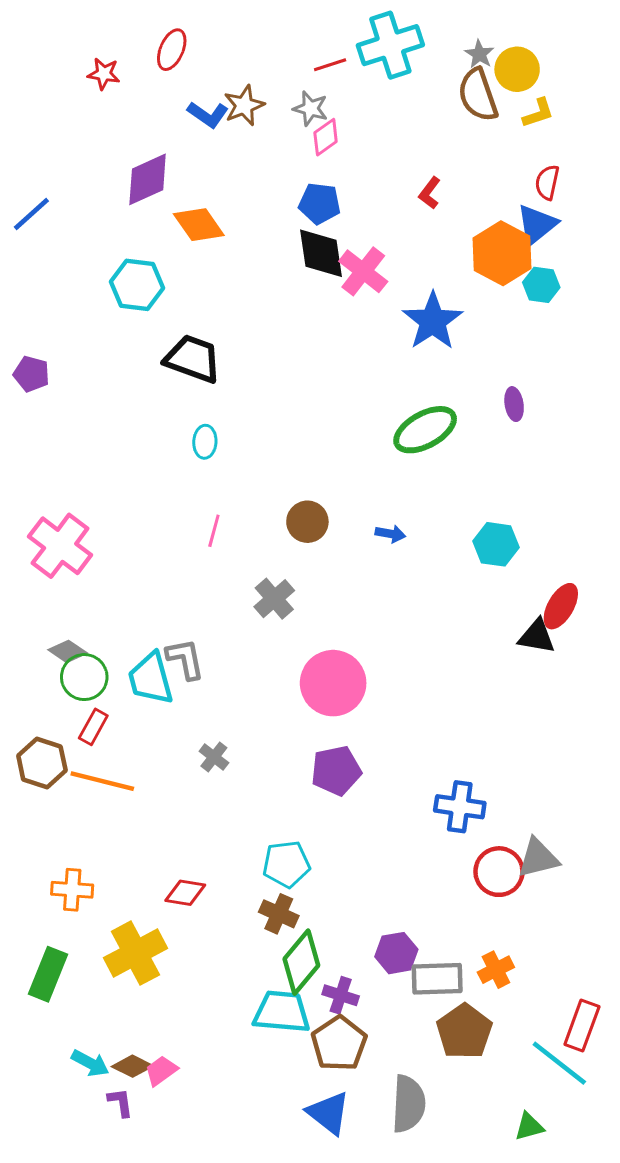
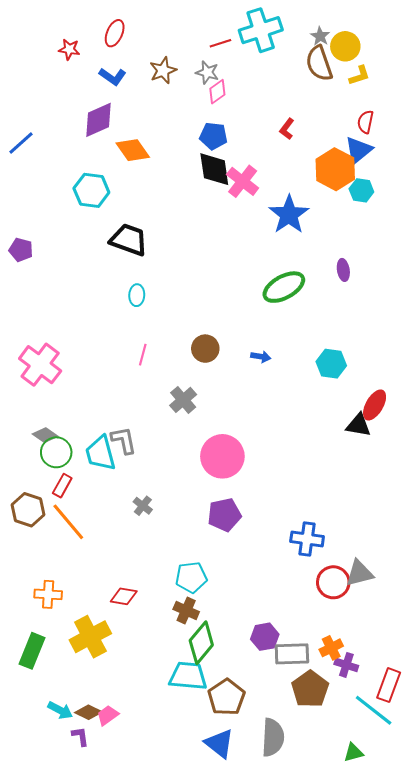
blue L-shape: (208, 114) -> (113, 77), moved
orange line: (102, 781) -> (68, 522), turned 36
purple cross: (341, 995) -> (346, 665), moved

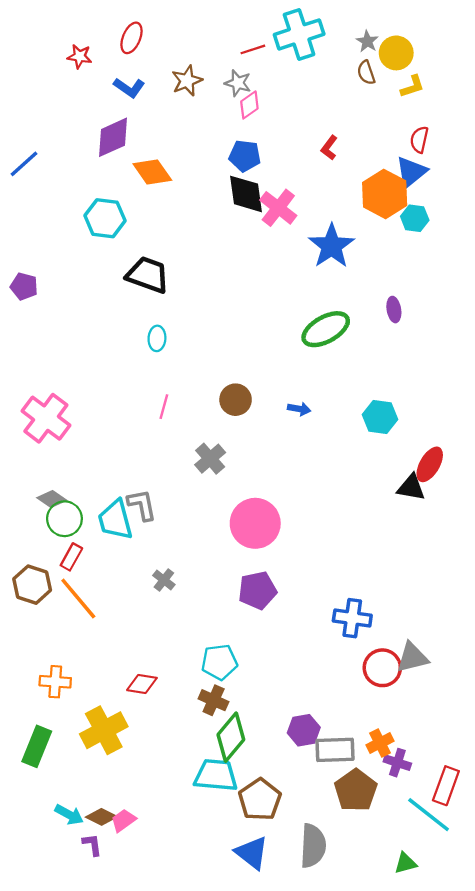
brown semicircle: (319, 63) -> (366, 73), size x0.6

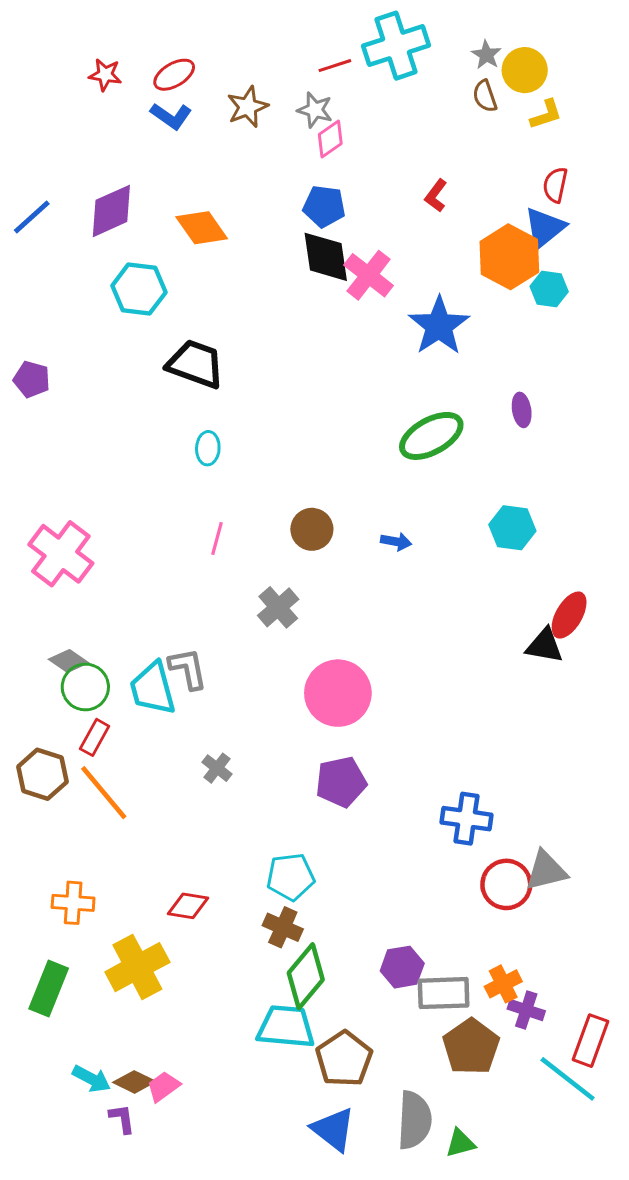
red ellipse: (132, 38) -> (174, 75), moved, turned 36
purple diamond: (113, 137) -> (111, 211), moved
cyan hexagon: (380, 417) -> (512, 528), moved
green triangle: (405, 863) -> (460, 1143), moved

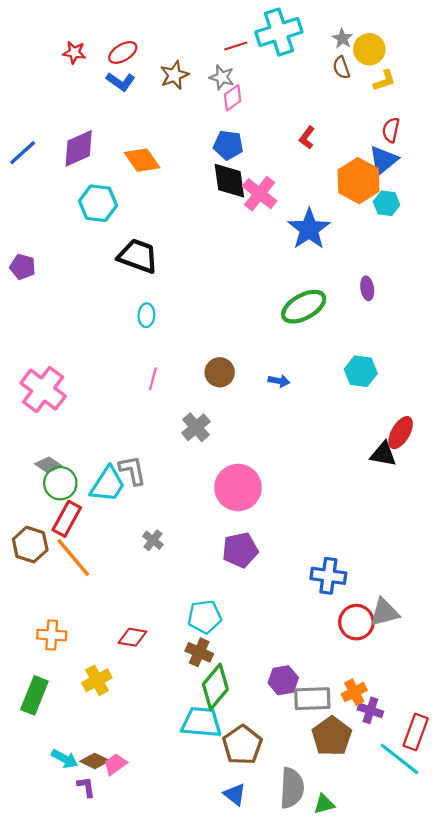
cyan trapezoid: (153, 689) -> (108, 484), turned -132
red rectangle: (95, 737) -> (67, 519), size x1.4
yellow cross: (137, 967) -> (97, 680), size x0.7
blue triangle: (333, 1129) -> (235, 794), size x0.7

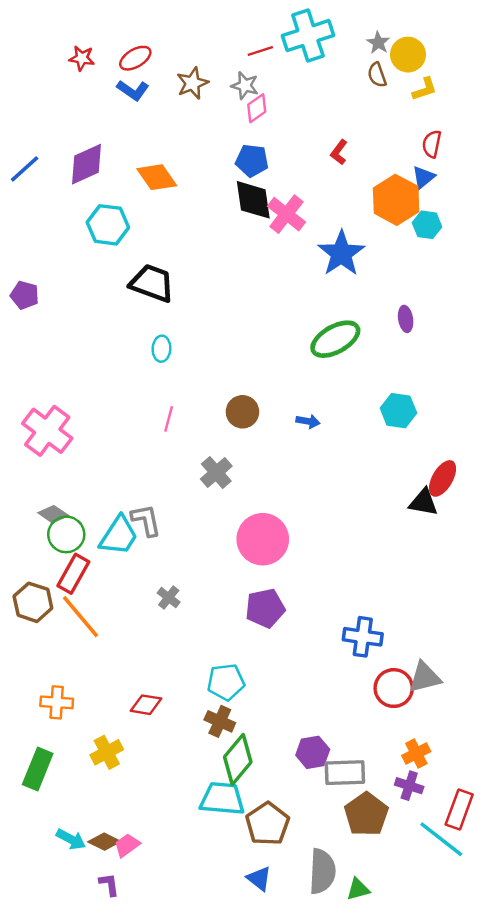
blue triangle: (383, 160) -> (423, 177), size x0.7
orange cross: (354, 692) -> (416, 754), moved
purple L-shape: (86, 787) -> (109, 884), moved

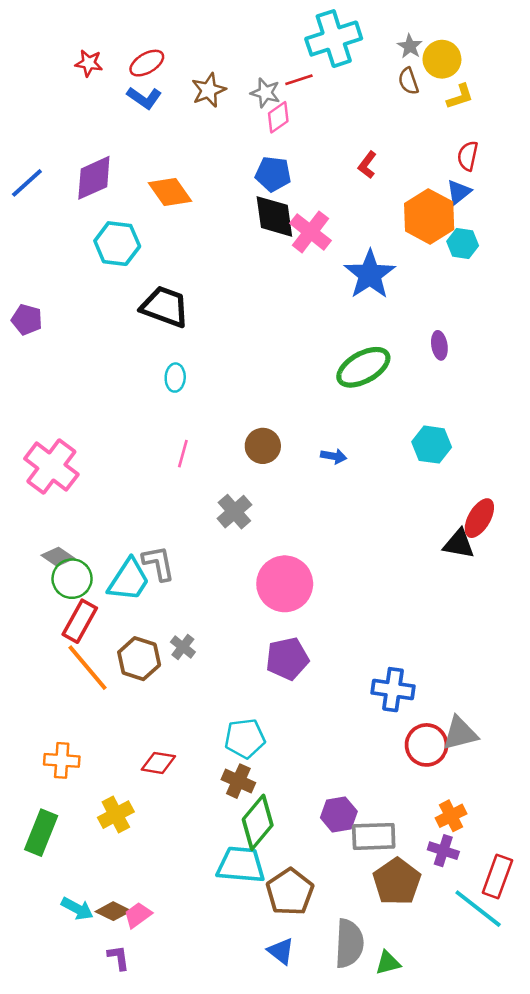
red line: (260, 51) -> (299, 80), moved
brown hexagon: (33, 602) -> (139, 659), moved

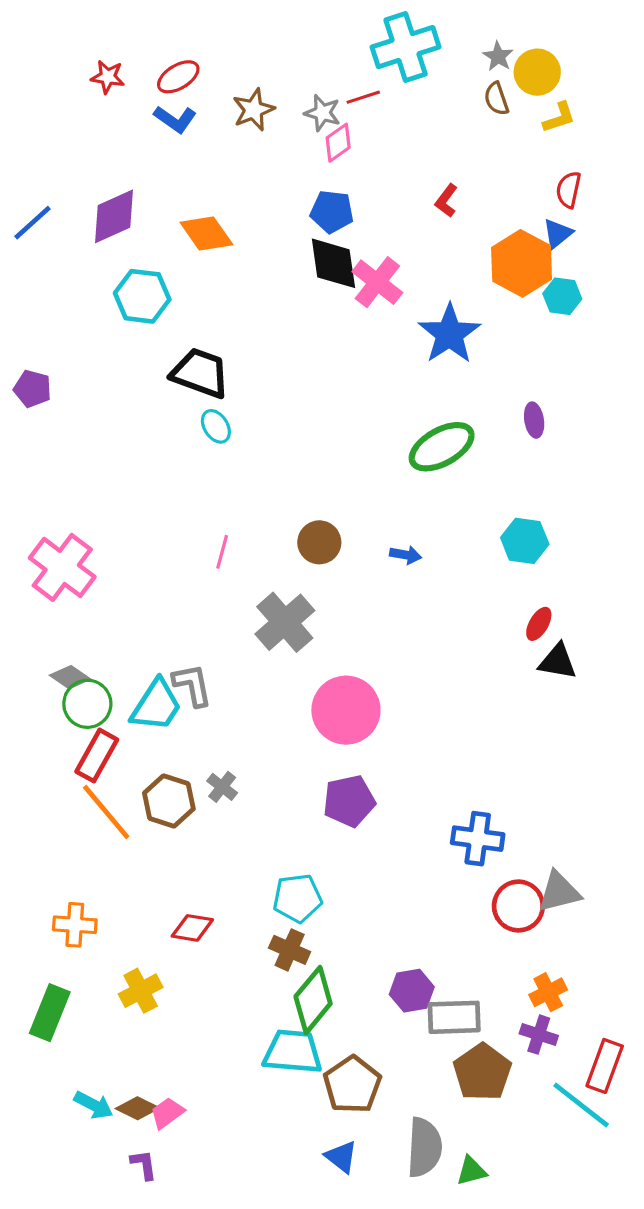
cyan ellipse: (175, 378) -> (216, 426), moved, turned -36
gray cross: (234, 512) -> (285, 622), size x1.4
red ellipse: (479, 518) -> (539, 624), moved, size x0.7

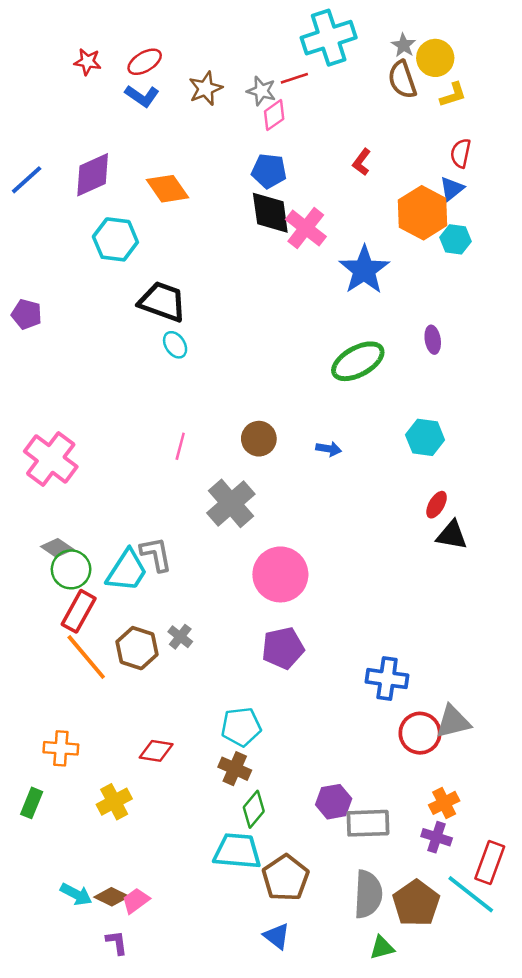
brown semicircle: (496, 99) -> (402, 80), size x1.4
green diamond: (313, 1000) -> (254, 809), size x0.7
green rectangle: (50, 1013) -> (32, 803), moved, size x0.7
brown pentagon: (482, 1072) -> (416, 903), moved
gray semicircle: (424, 1147) -> (368, 894), moved

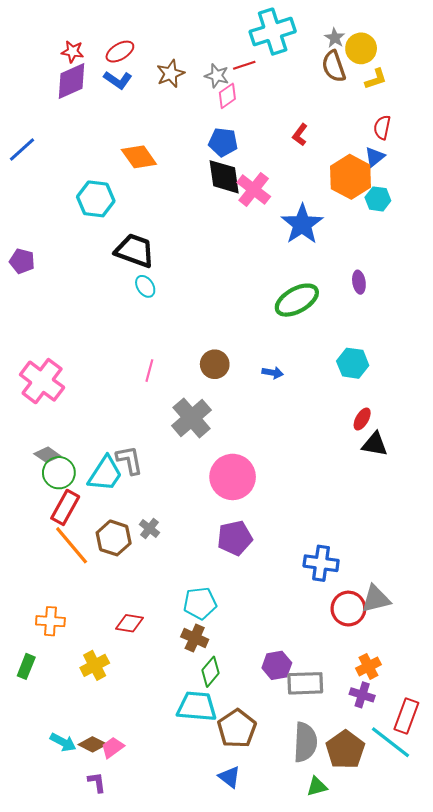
purple diamond: (93, 175) -> (72, 81), moved

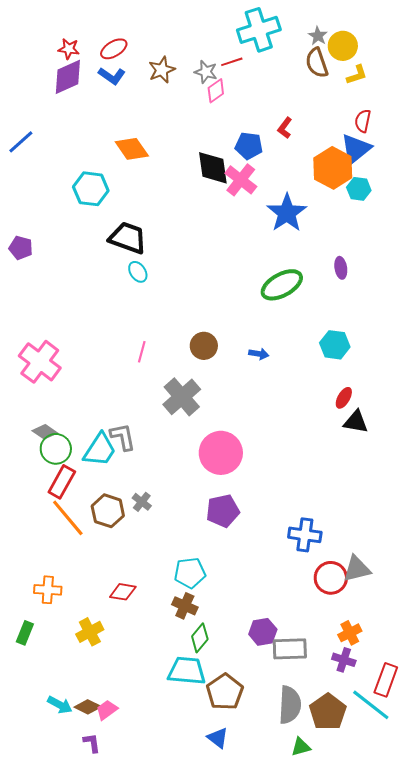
blue pentagon: (223, 142) -> (249, 146), moved
blue triangle: (375, 157) -> (356, 149), size x1.6

